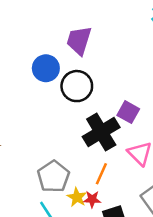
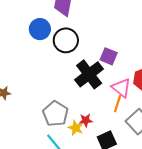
orange line: (101, 174) -> (118, 103), moved
red star: (92, 199) -> (86, 120), moved

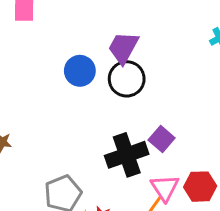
black circle: (66, 40) -> (127, 79), moved

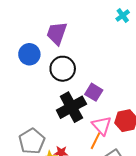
black circle: (127, 79) -> (63, 69), moved

